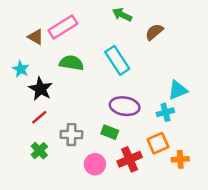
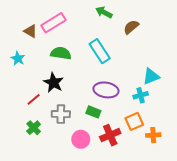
black star: (41, 89) -> (54, 83), moved

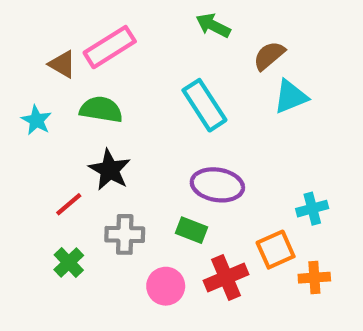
green semicircle: (61, 53) -> (101, 109), moved
cyan triangle: (151, 76) -> (291, 97), moved
cyan cross: (141, 95) -> (312, 209), moved

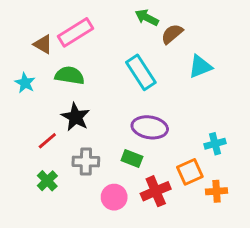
brown semicircle: (269, 56) -> (172, 34), moved

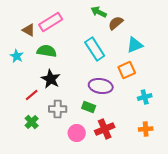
orange square: (190, 172) -> (127, 70), moved

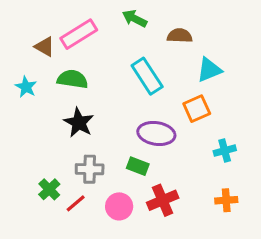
green arrow: (99, 12) -> (135, 19), moved
brown semicircle: (116, 23) -> (180, 36), turned 42
red line: (32, 95) -> (76, 203), moved

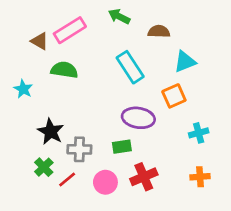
cyan star: (26, 87) -> (23, 89), moved
black star: (79, 123) -> (51, 132), moved
green rectangle: (138, 166) -> (122, 147), turned -30

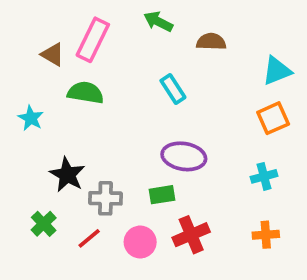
pink rectangle: (70, 30) -> (93, 40), turned -32
cyan triangle: (185, 62) -> (277, 71), moved
cyan rectangle: (130, 67) -> (173, 89), size x0.7
orange square: (174, 96) -> (273, 118), moved
green cross: (44, 167) -> (44, 224), moved

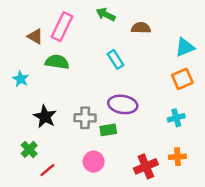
gray cross: (106, 198) -> (85, 118), moved
red cross: (191, 235) -> (146, 166), moved
red line: (89, 238) -> (47, 170), moved

